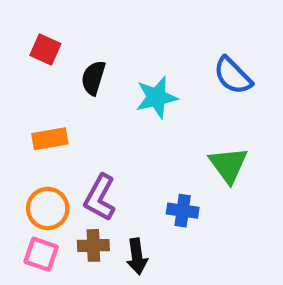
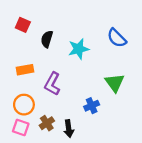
purple L-shape: (100, 198) -> (52, 84), moved
blue cross: (183, 211) -> (92, 106), turned -32
brown cross: (93, 245) -> (47, 123), turned -32

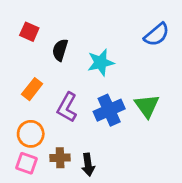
blue semicircle: (117, 38) -> (157, 35), moved, turned -85
orange rectangle: (25, 70) -> (32, 89), turned -42
blue cross: (92, 106) -> (109, 110), moved, size x1.5
brown cross: (47, 123) -> (60, 158), turned 32

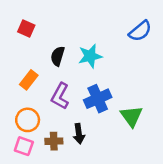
black semicircle: (60, 50) -> (58, 56), moved
green triangle: (147, 106) -> (131, 116), moved
black arrow: (88, 165) -> (79, 134), moved

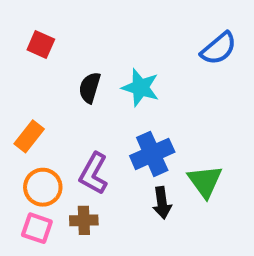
cyan star: (90, 56) -> (140, 88), turned 30
orange rectangle: (29, 80) -> (29, 136), moved
purple L-shape: (60, 96) -> (94, 173), moved
black arrow: (79, 134) -> (162, 203), moved

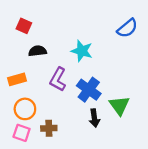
black semicircle: (90, 88) -> (37, 51), moved, turned 66
orange rectangle: (29, 136) -> (17, 79), turned 36
blue cross: (152, 154) -> (89, 90), turned -30
purple L-shape: (94, 173) -> (58, 79), moved

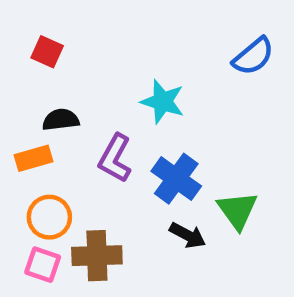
black semicircle: (37, 51) -> (61, 120), moved
black arrow: (94, 118) -> (188, 235), turned -54
brown cross: (49, 128) -> (97, 256), size x1.5

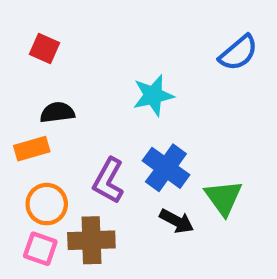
cyan star: (163, 102) -> (153, 95), turned -30
purple L-shape: (115, 158) -> (108, 181), moved

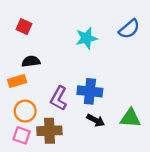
cyan star: (153, 95) -> (86, 38), moved
blue cross: (166, 168) -> (90, 91), turned -30
green triangle: (223, 198) -> (130, 118), moved, turned -50

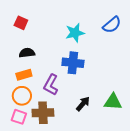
orange rectangle: (17, 81) -> (24, 75), moved
blue cross: (90, 91) -> (73, 63), moved
black arrow: (96, 120) -> (83, 104), turned -77

